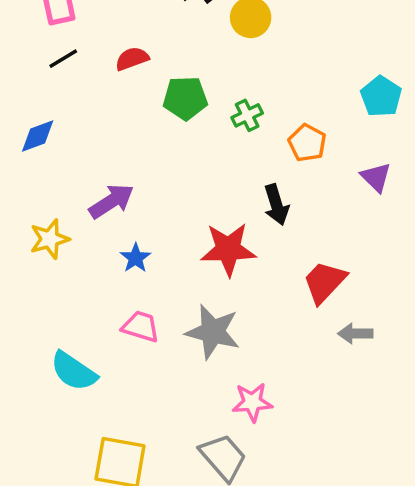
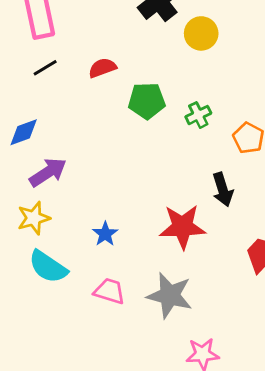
purple arrow: (111, 201) -> (48, 172), moved
cyan semicircle: (74, 371) -> (48, 267), moved

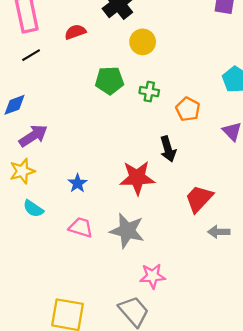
yellow circle: (201, 33) -> (143, 42), moved
red semicircle: (102, 68) -> (75, 32), moved
green cross: (198, 115) -> (149, 92), turned 36
cyan semicircle: (48, 267) -> (33, 209), size x0.7

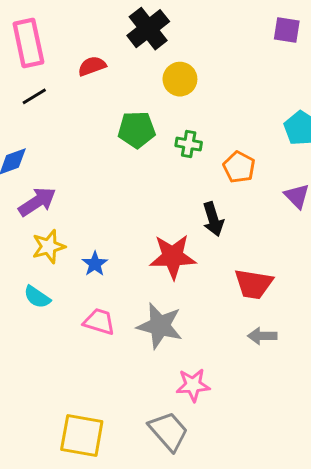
yellow star: (22, 171) -> (49, 246), moved
red trapezoid: (199, 199) -> (254, 284), turned -124
gray arrow: (219, 232) -> (262, 336), moved

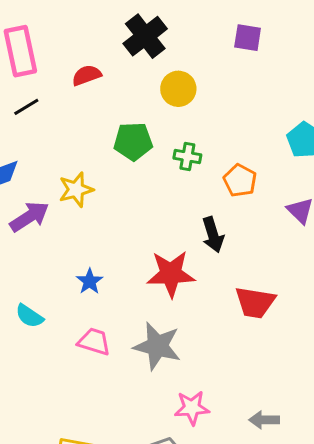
purple square: (287, 30) -> (248, 38), moved
yellow star: (49, 246) -> (76, 190), moved
gray arrow: (262, 336) -> (264, 420), moved

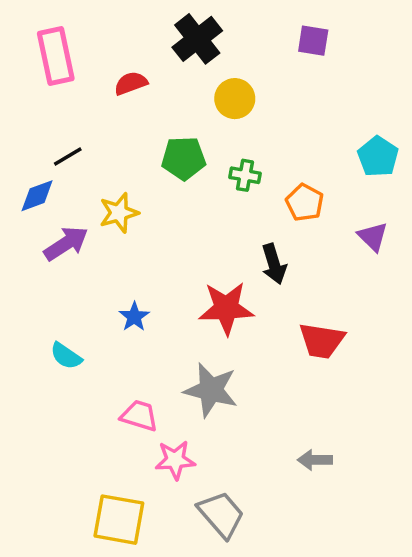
black line: (26, 107) -> (68, 157), moved
pink trapezoid: (94, 342) -> (139, 416), moved
pink star: (192, 408) -> (175, 460), moved
gray arrow: (264, 420) -> (315, 460), moved

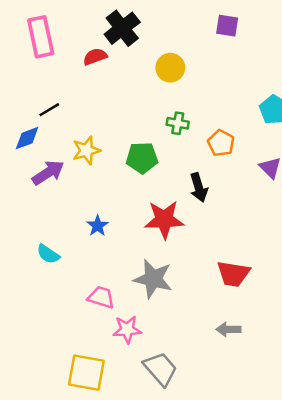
black cross: (197, 39) -> (122, 28), moved
green pentagon: (184, 158) -> (142, 158), moved
red trapezoid: (322, 341) -> (233, 274), moved

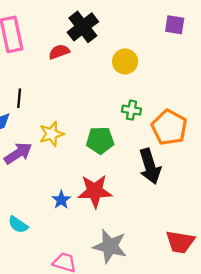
black line: (49, 110) -> (19, 98), turned -54
orange pentagon: (221, 143) -> (169, 127), size x1.5
black arrow: (199, 187) -> (150, 166), size x1.4
red star: (164, 220) -> (95, 191), moved

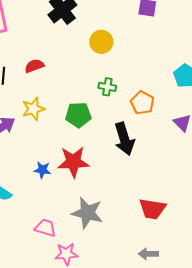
red semicircle: (59, 52) -> (34, 66), moved
orange pentagon: (169, 127) -> (142, 103), size x0.7
blue star: (61, 200) -> (42, 170), turned -30

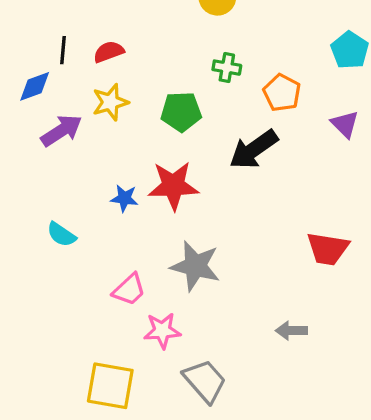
red semicircle: (34, 66) -> (109, 52), moved
black arrow: (124, 139) -> (254, 149), turned 72
red trapezoid: (152, 209) -> (328, 249), moved
pink trapezoid: (45, 228) -> (129, 290), turned 120

